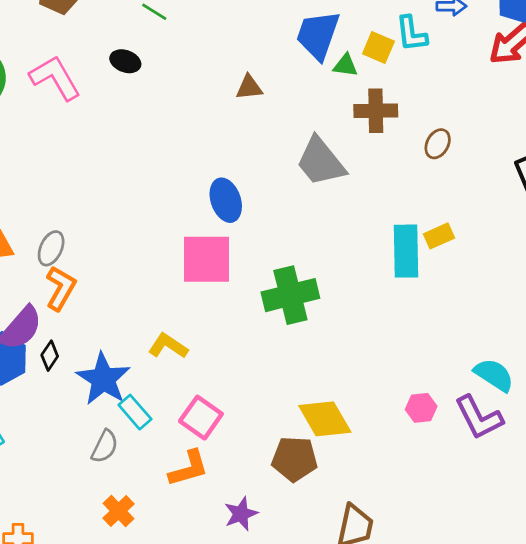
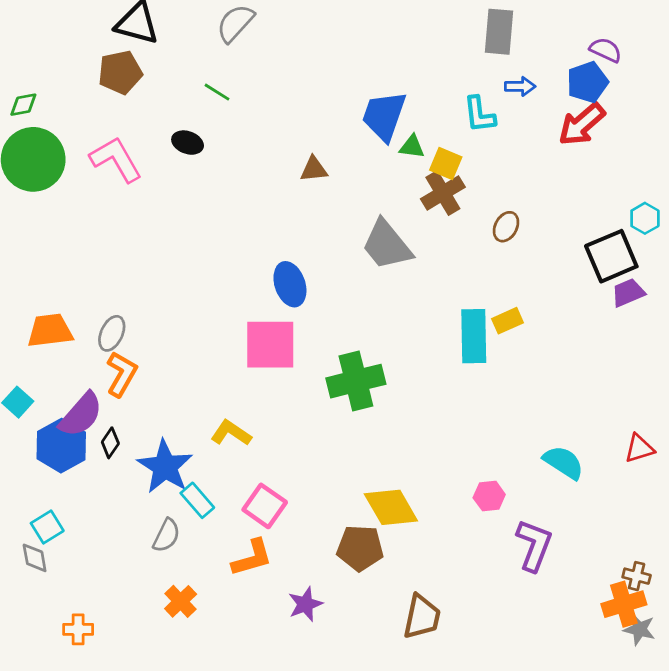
yellow square: (378, 47) -> (446, 164), moved
brown cross: (376, 111) -> (443, 193), turned -30
purple L-shape: (479, 418) -> (534, 545), moved, turned -132

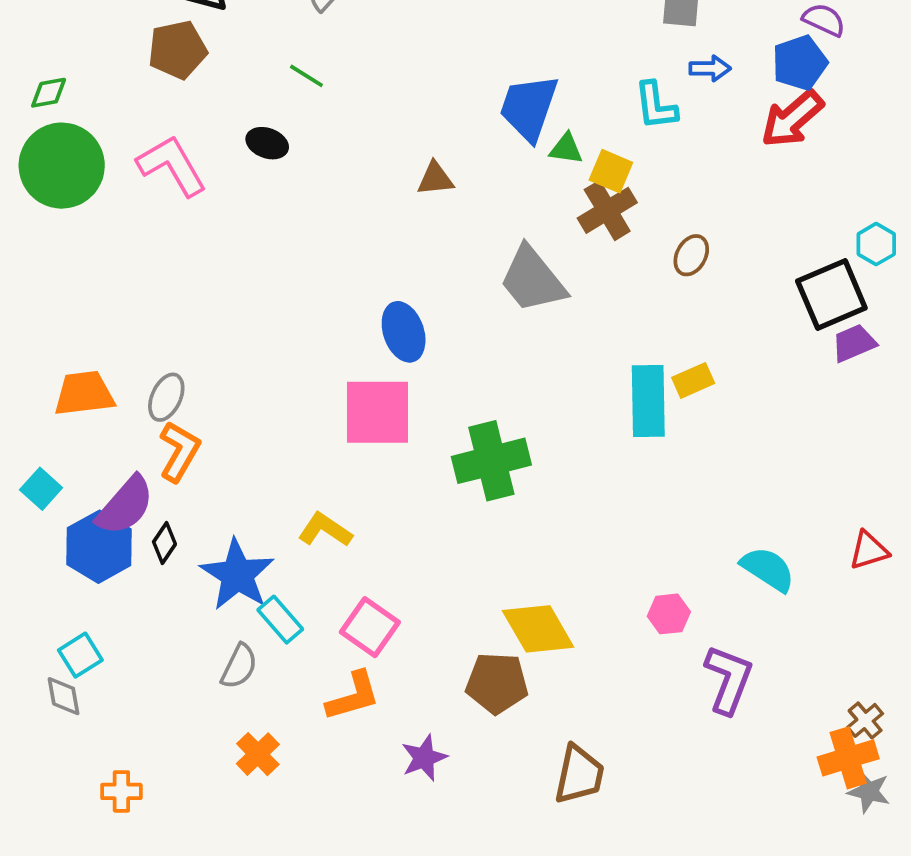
brown cross: (637, 576) -> (865, 720), turned 36

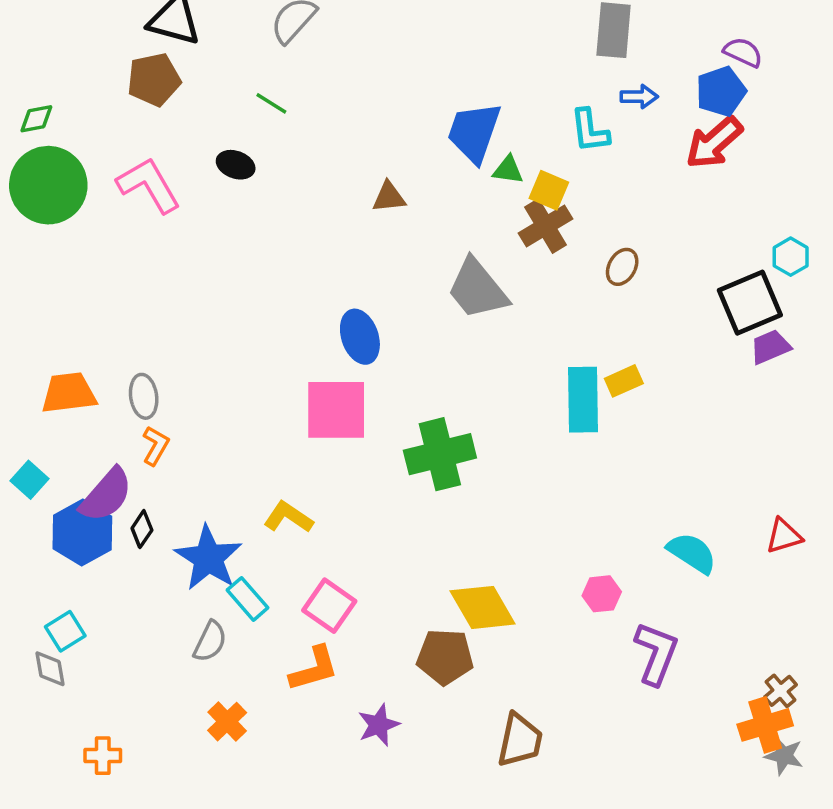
gray ellipse: (166, 397) -> (144, 396), turned -33
orange L-shape: (179, 451) -> (156, 446), size x0.7

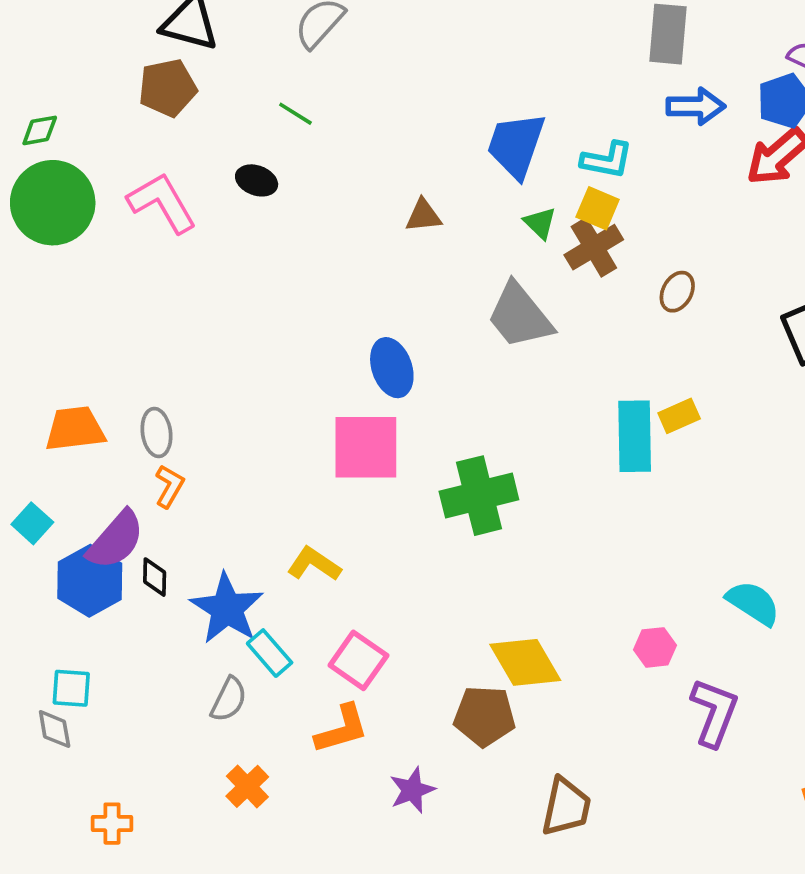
blue arrow: (639, 97) -> (696, 106), size x1.4
cyan L-shape: (590, 131) -> (607, 160), moved, turned -72
green triangle: (508, 170) -> (540, 223), moved, turned 36
black diamond: (142, 529) -> (155, 577), turned -33
cyan square: (65, 631) -> (71, 688), turned 36

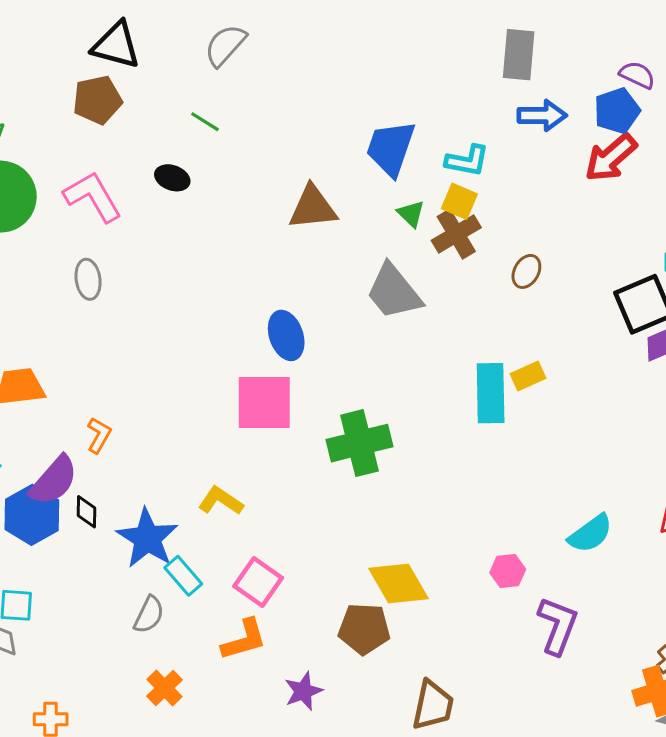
brown triangle: (423, 216) -> (313, 208), size x1.6
gray ellipse: (156, 432) -> (88, 279), moved
cyan semicircle: (753, 603) -> (590, 534), turned 111

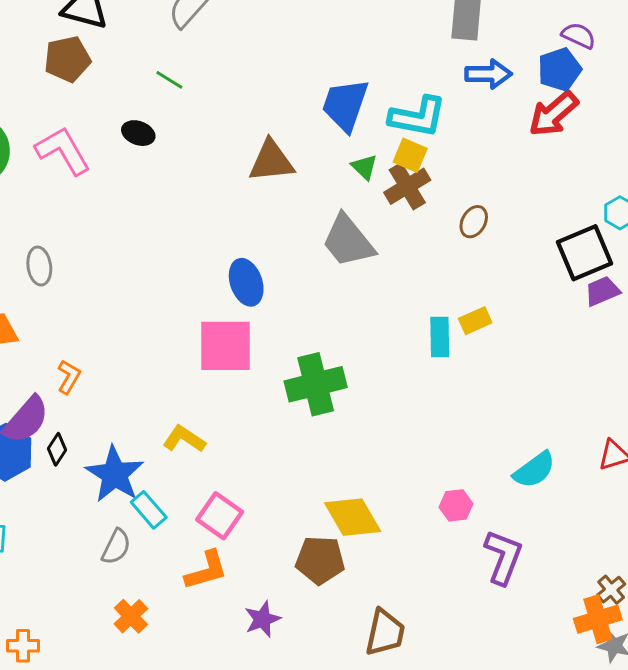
cyan L-shape: (467, 161) -> (418, 117), size x1.4
gray ellipse: (88, 279) -> (39, 266), moved
cyan rectangle: (491, 393) -> (440, 337), size x0.7
black diamond: (86, 512) -> (57, 449), turned 32

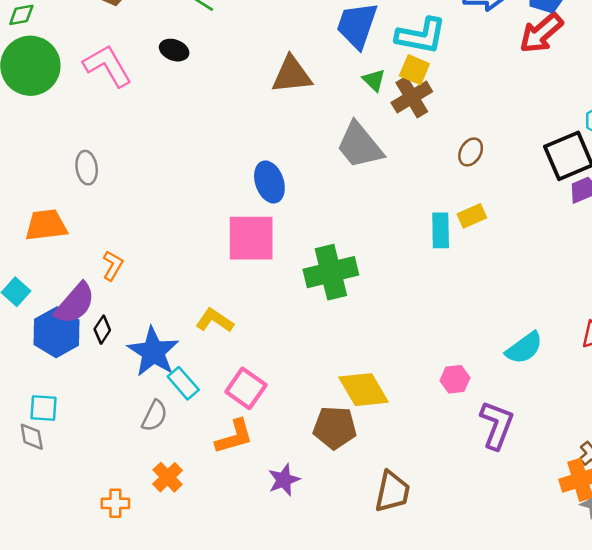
brown ellipse: (474, 222) -> (471, 152), moved
orange cross: (23, 646) -> (115, 503), moved

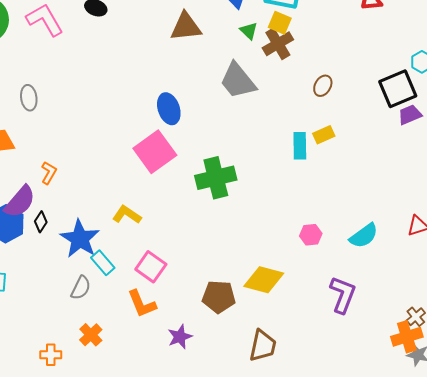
pink square: (251, 238) -> (155, 152), turned -36
pink hexagon: (455, 379) -> (311, 235), moved
yellow diamond: (364, 390) -> (264, 280), moved, turned -45
orange L-shape: (234, 437) -> (142, 304), turned 84

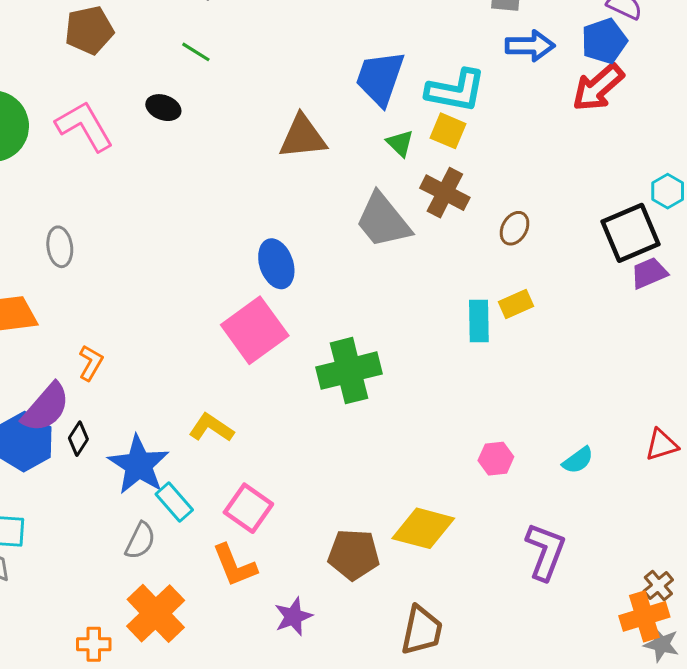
brown cross: (278, 44) -> (445, 193), moved, turned -32
cyan semicircle: (364, 236) -> (578, 460), size x0.7
orange cross: (91, 335) -> (156, 613), size x1.6

